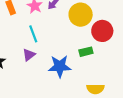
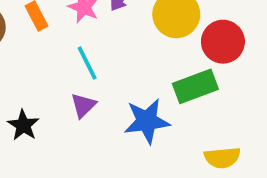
green rectangle: (86, 52) -> (195, 86), size x1.5

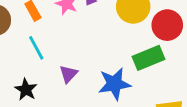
cyan line: (87, 63) -> (36, 48), moved

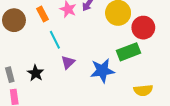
cyan line: (36, 48) -> (55, 40), moved

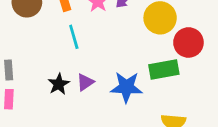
purple triangle: (68, 62) -> (85, 82), moved
black star: (36, 73) -> (59, 84), moved

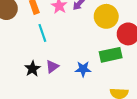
blue star: (126, 87) -> (83, 69), size x0.7

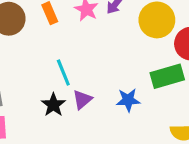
cyan line: (42, 33) -> (63, 72), moved

